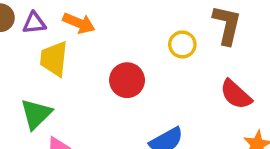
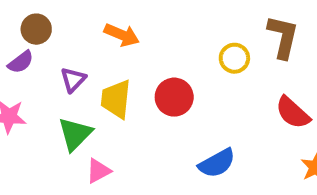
purple triangle: (34, 23) -> (73, 80), moved, turned -40
yellow trapezoid: (54, 59) -> (116, 99), moved

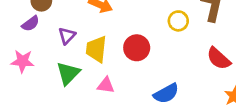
pink triangle: (98, 171) -> (106, 85), moved, turned 36

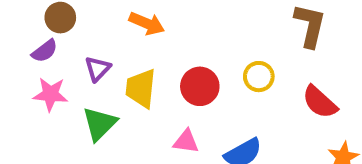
yellow circle: (178, 21) -> (259, 77), moved
pink star: (23, 61) -> (50, 94), moved
pink triangle: (106, 85) -> (186, 141), moved

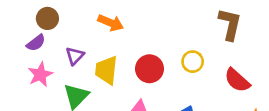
pink star: (50, 94) -> (40, 75), turned -30

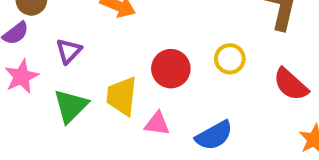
yellow trapezoid: (106, 70) -> (122, 96), moved

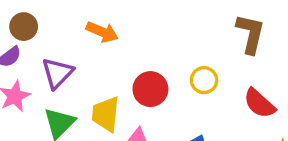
purple triangle: (69, 51) -> (58, 73), size x1.4

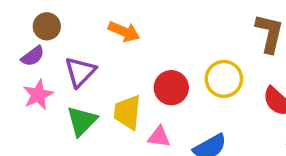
yellow circle: (204, 80) -> (224, 79), size x1.4

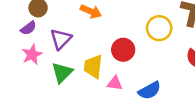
yellow circle: (224, 79) -> (159, 28), moved

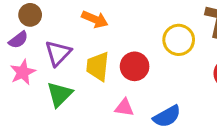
yellow trapezoid: (93, 67) -> (98, 66), moved

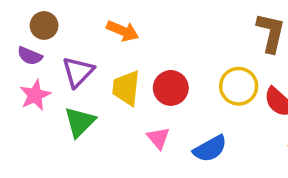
purple semicircle: (18, 40) -> (30, 56), turned 60
yellow circle: (179, 40) -> (239, 86), moved
pink triangle: (124, 108) -> (158, 138), turned 42

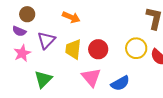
green triangle: (80, 122) -> (43, 79), moved
pink triangle: (158, 138) -> (91, 77), size x1.5

